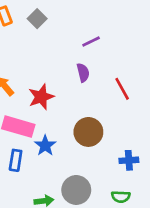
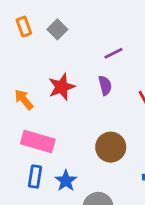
red star: (41, 97) -> (62, 87), moved
blue star: (45, 145) -> (66, 181), moved

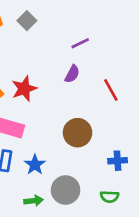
purple semicircle: (105, 85) -> (72, 74), turned 42
red star: (62, 87) -> (24, 89), moved

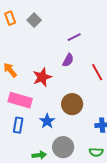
red star: (24, 89) -> (42, 77), moved
blue star: (35, 165) -> (47, 121), moved

